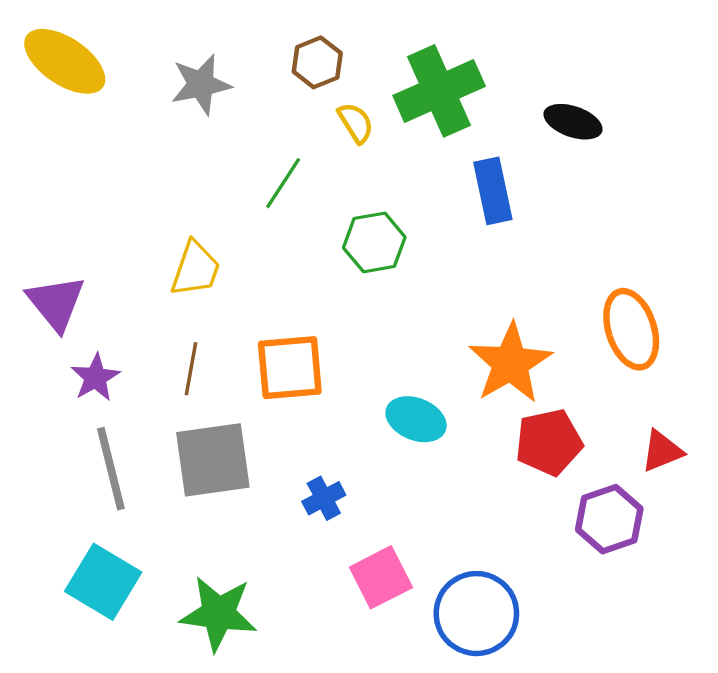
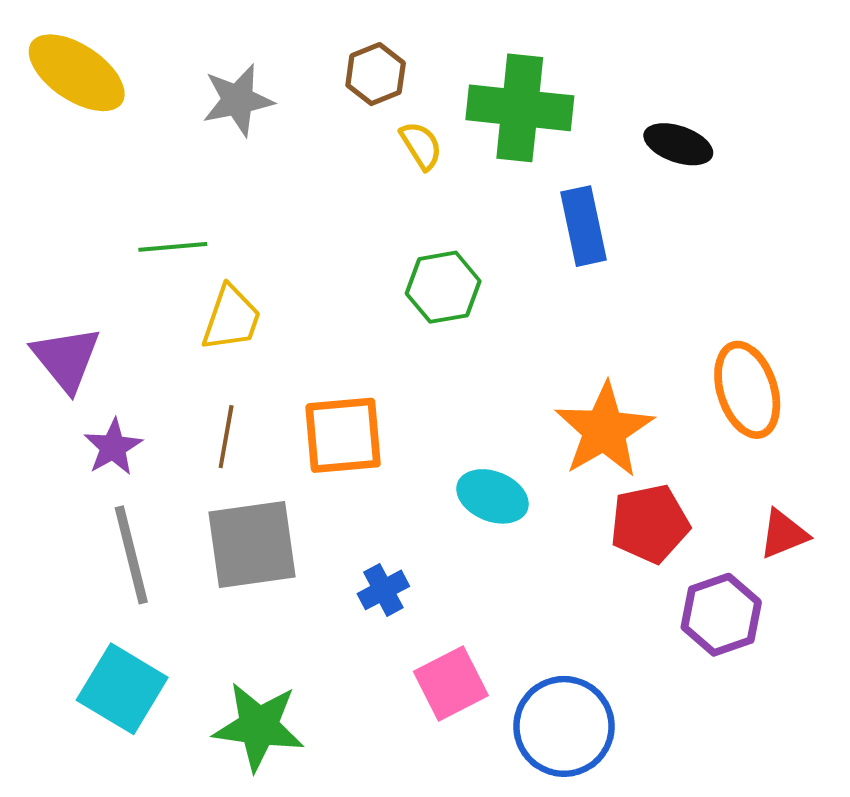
green cross: (439, 91) -> (520, 108), turned 30
green line: (283, 183) -> (173, 247), moved, turned 52

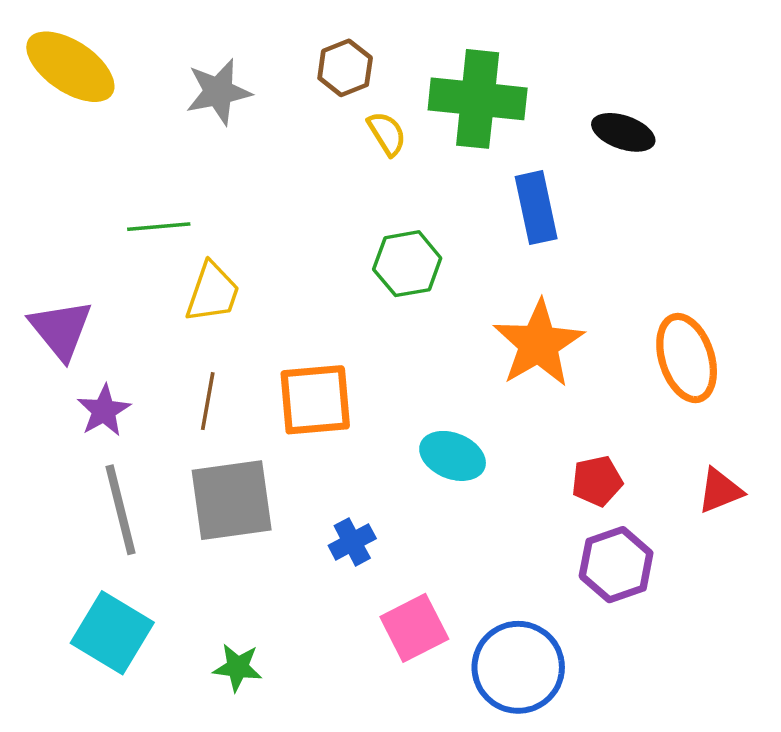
orange star: (604, 430) -> (538, 344), moved
red pentagon: (650, 524) -> (597, 481), size x0.7
purple hexagon: (721, 615) -> (616, 565), moved
green star: (259, 726) -> (238, 667), size x0.6

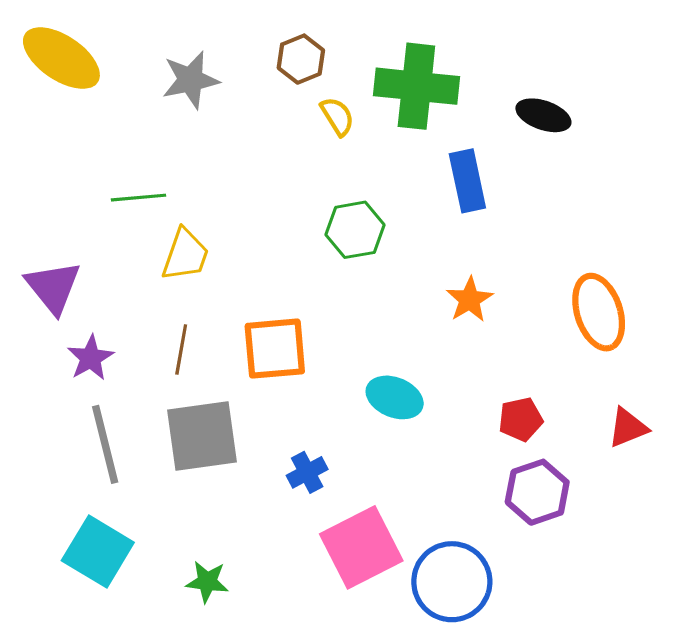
orange star: (538, 344) -> (470, 300), size x0.6
pink square: (414, 628) -> (361, 547), size x1.4

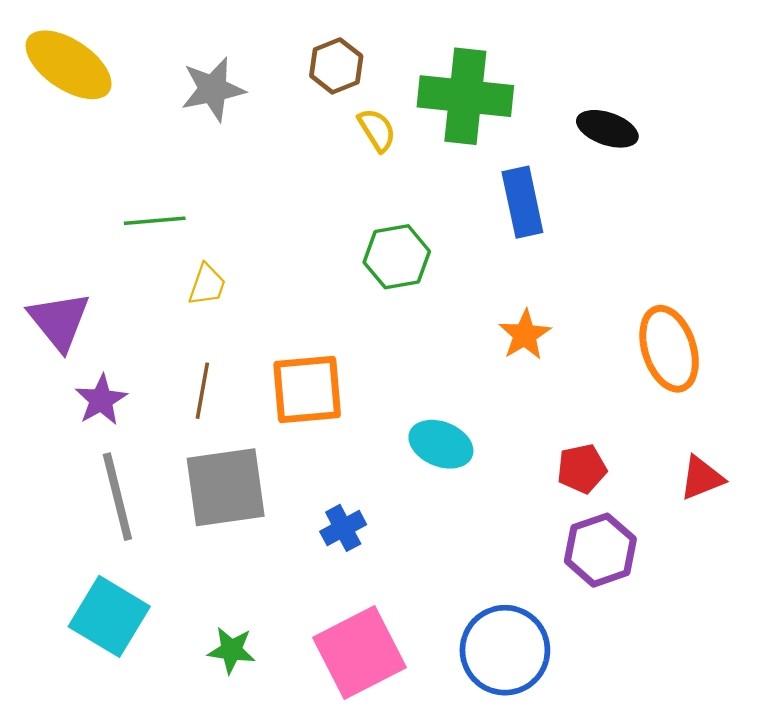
yellow trapezoid: (185, 255) -> (207, 285), size x0.7
pink square: (361, 547) -> (359, 653), moved

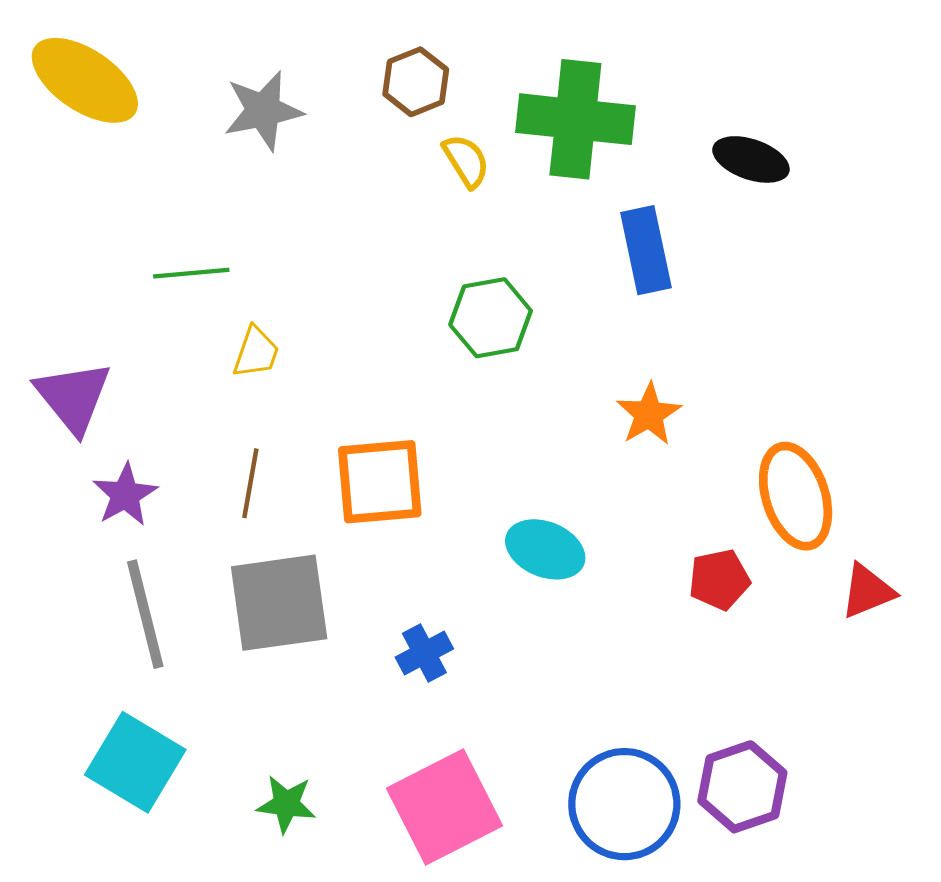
orange ellipse: (669, 349) -> (796, 496), moved
purple hexagon: (600, 550) -> (742, 787), moved

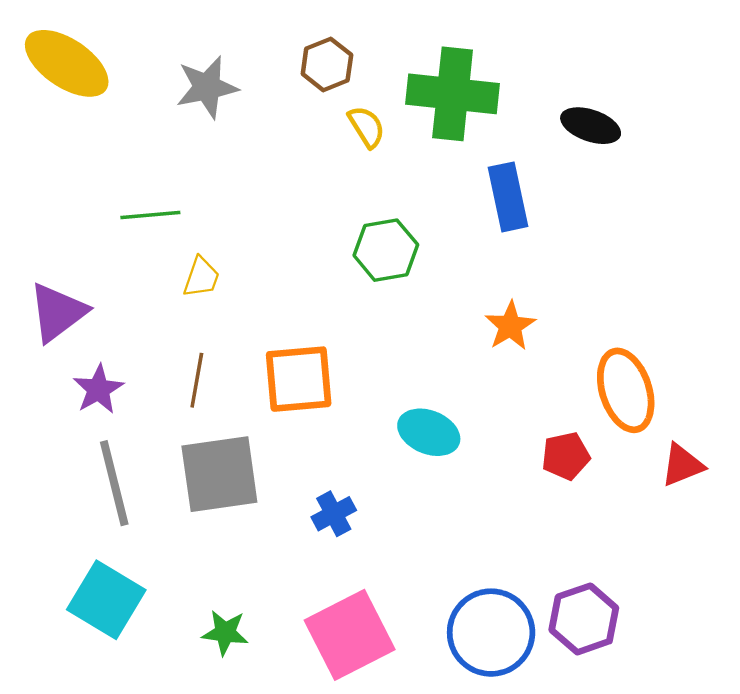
purple triangle: (73, 397) -> (58, 312), turned 32

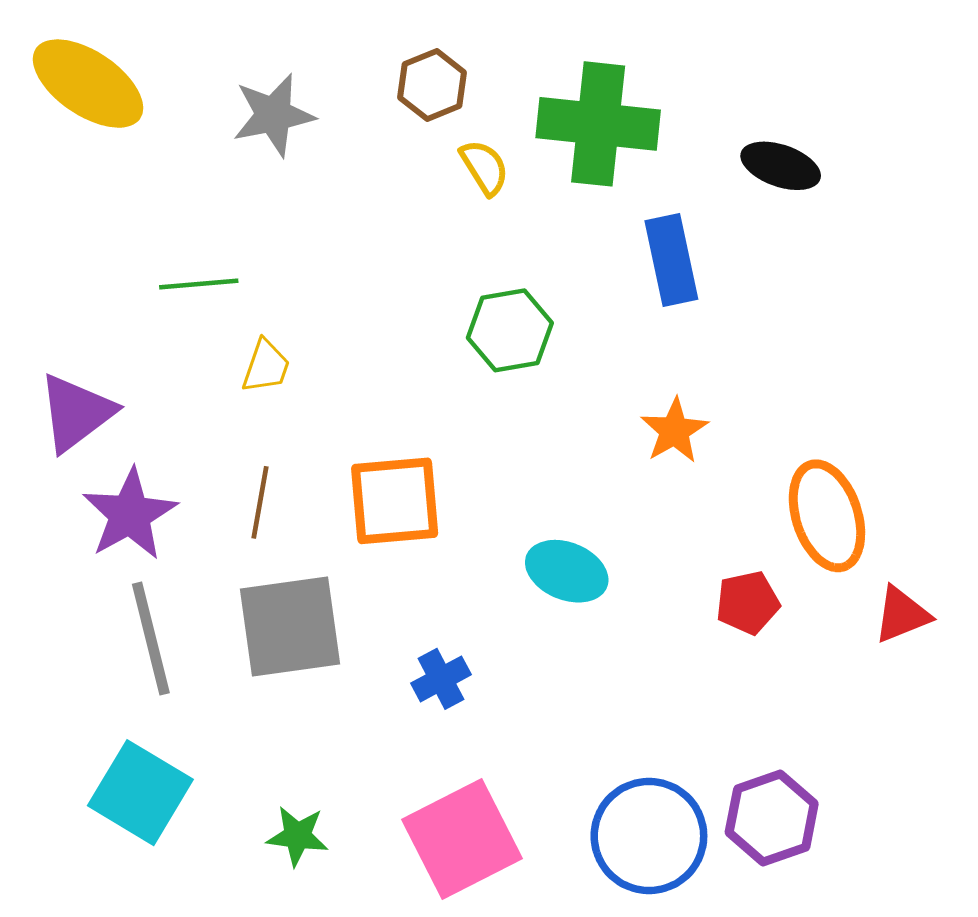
purple star: (98, 389) -> (130, 514), size x1.4

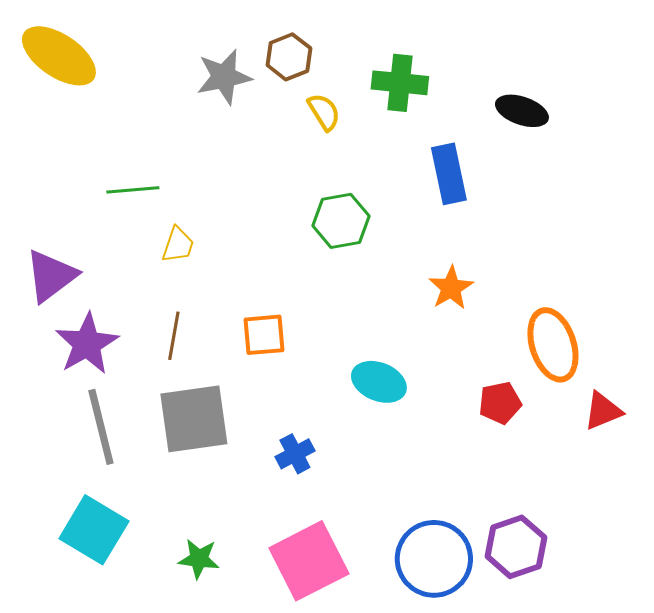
gray star: (274, 115) -> (224, 77), moved
green cross: (598, 124) -> (400, 83), size x0.7
orange square: (395, 501) -> (264, 335), size x0.7

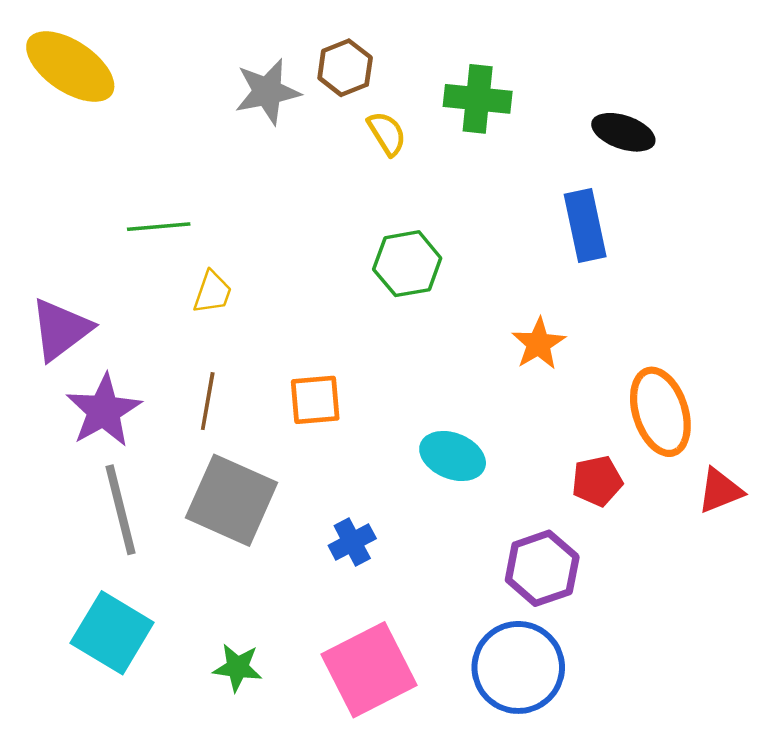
blue rectangle: (449, 174) -> (585, 225), moved
gray square: (194, 419) -> (232, 500), turned 32
purple hexagon: (516, 547) -> (542, 568), moved

